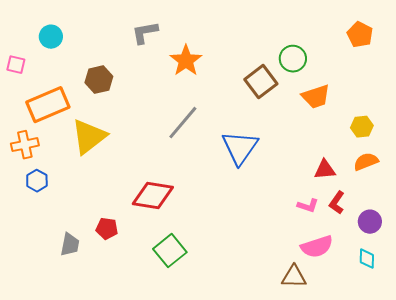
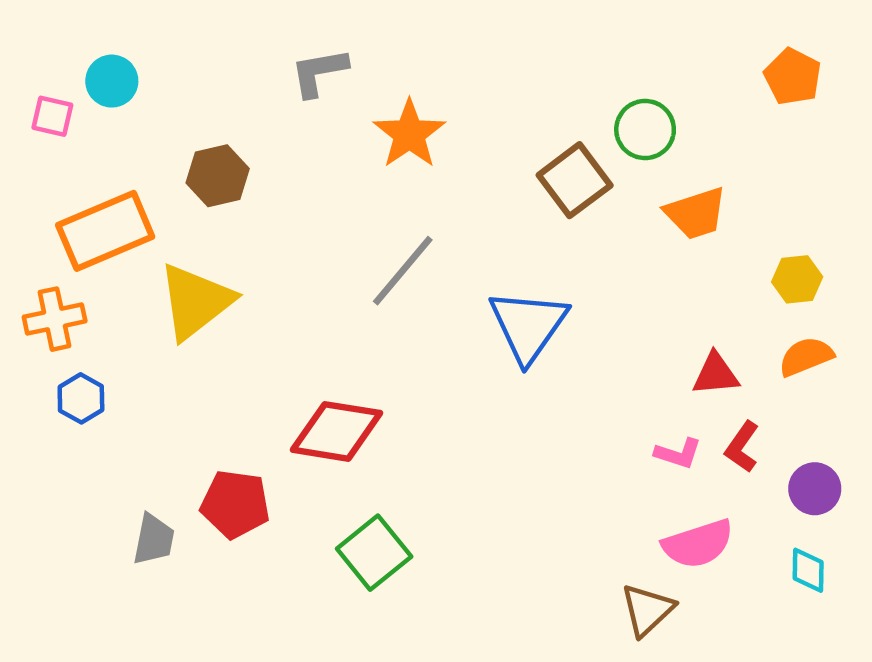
pink square: (16, 65) -> (52, 116), moved
red pentagon: (107, 229) -> (235, 504), size x1.4
brown triangle: (294, 277) -> (647, 610), turned -44

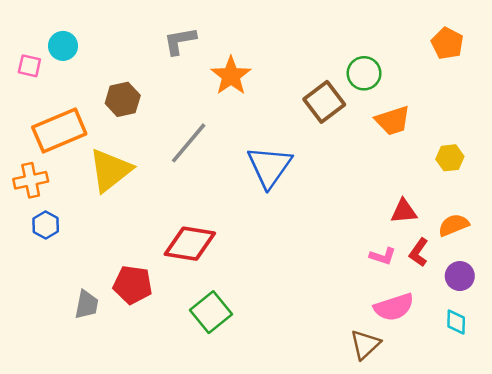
gray line: (403, 271) -> (189, 143), moved
blue triangle: (528, 326) -> (269, 167), moved
orange semicircle: (806, 356) -> (454, 225), moved

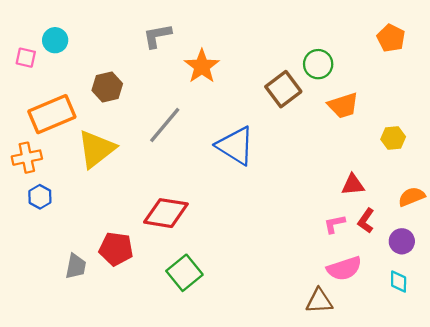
blue triangle: (269, 167) -> (236, 146), turned -33
orange semicircle: (454, 225) -> (412, 197), moved
pink L-shape: (383, 256) -> (334, 224), turned 150
brown triangle: (365, 344) -> (319, 301), turned 40

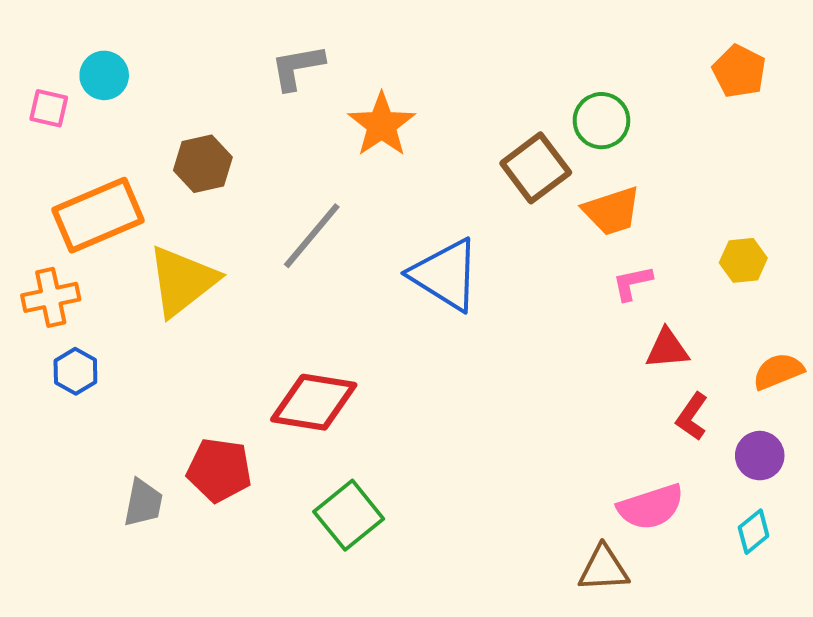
orange trapezoid: (343, 105) -> (612, 211), moved
pink L-shape: (334, 224) -> (632, 283), moved
cyan diamond: (399, 282) -> (754, 532), turned 50

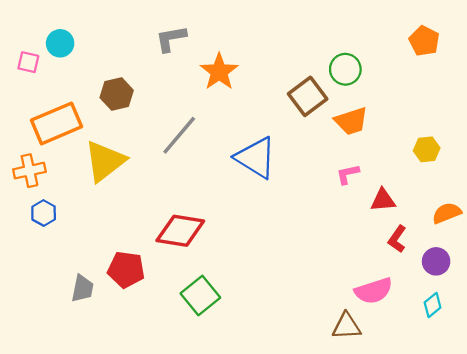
pink L-shape: (632, 283) -> (348, 174), moved

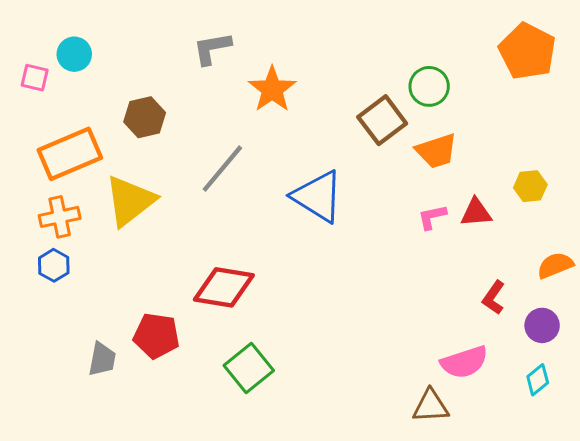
orange pentagon: (424, 41) -> (527, 51), size x1.5
orange cross: (29, 171) -> (60, 217), moved
red triangle: (383, 200) -> (476, 213), moved

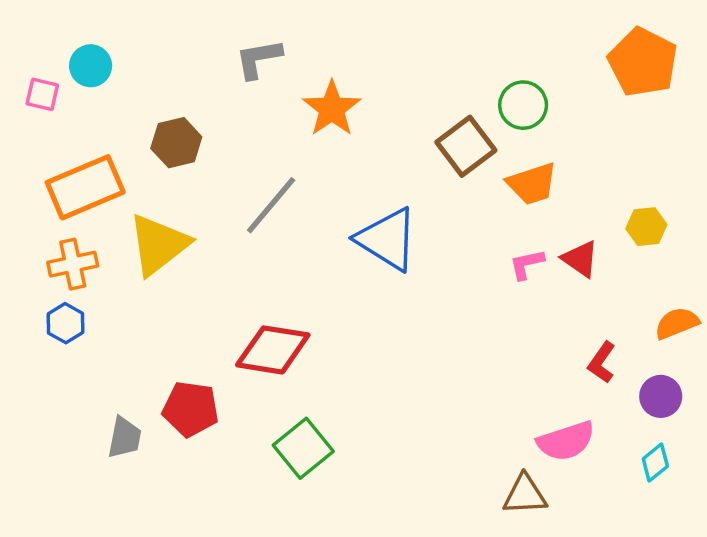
red triangle: (476, 213) -> (580, 259), turned 40

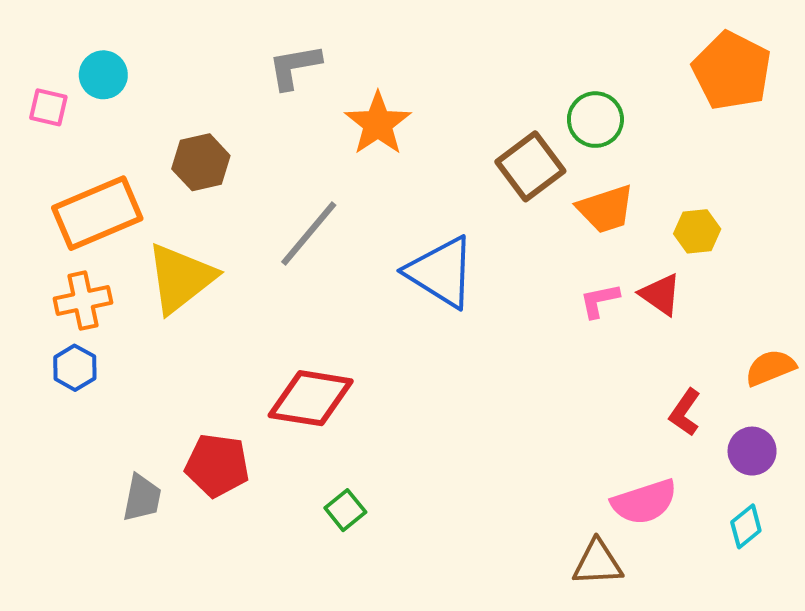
yellow hexagon: (646, 227) -> (697, 231), moved
green square: (303, 448) -> (345, 510), size x0.6

